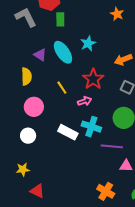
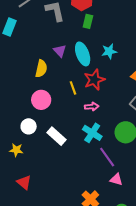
red star: (93, 79) -> (94, 80), moved
white rectangle: (68, 132) -> (56, 136), moved
purple line: (112, 146) -> (107, 157), turned 35
yellow star: (23, 169) -> (16, 150), moved

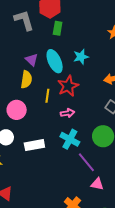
yellow semicircle: (41, 69) -> (26, 79), moved
yellow line: (73, 88) -> (47, 96), turned 32
white rectangle: (56, 136) -> (34, 145), turned -48

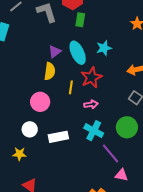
purple triangle: (32, 60) -> (55, 52), turned 40

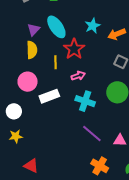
cyan star: (104, 48) -> (93, 26), moved
white circle: (30, 129) -> (14, 111), moved
white rectangle: (58, 137) -> (49, 96), moved
purple line: (111, 153) -> (92, 134), moved

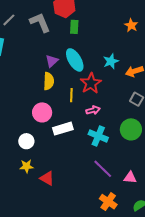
red triangle: (31, 166) -> (47, 178), moved

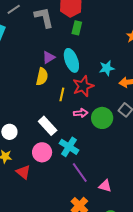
pink circle: (42, 112) -> (42, 152), moved
white rectangle: (63, 129) -> (48, 126), turned 54
green circle: (131, 129) -> (102, 118), moved
cyan cross: (98, 136) -> (69, 147), moved

